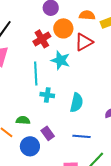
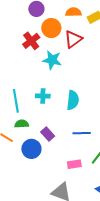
cyan line: (36, 73) -> (16, 101), moved

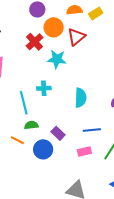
cyan cross: (43, 96) -> (44, 88), moved
pink rectangle: (74, 164) -> (84, 152), moved

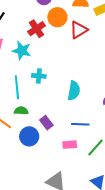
cyan star: (57, 59) -> (22, 51), moved

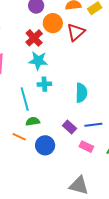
cyan star: (22, 51) -> (38, 61), moved
purple rectangle: (46, 123) -> (69, 127), moved
pink rectangle: (70, 145) -> (86, 147), turned 40

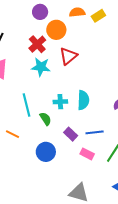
red triangle: (76, 32) -> (68, 56), moved
cyan cross: (44, 84) -> (60, 102), moved
green semicircle: (33, 121) -> (46, 119), moved, turned 64
orange line: (19, 137) -> (12, 134), moved

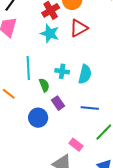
purple rectangle: (71, 134) -> (58, 103), moved
pink rectangle: (87, 154) -> (76, 145), moved

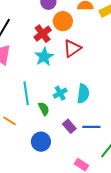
cyan star: (50, 33) -> (44, 57), turned 30
cyan cross: (62, 71) -> (60, 93), turned -32
purple rectangle: (58, 103) -> (69, 126), moved

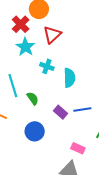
cyan cross: (60, 93) -> (47, 66), moved, turned -32

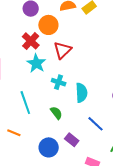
green semicircle: (33, 98) -> (56, 113), moved
blue line: (82, 109) -> (95, 124), turned 54
purple rectangle: (60, 112) -> (72, 140), moved

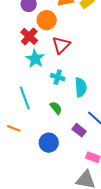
purple rectangle: (72, 140) -> (79, 130), moved

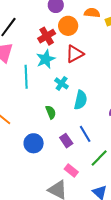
cyan line: (25, 98) -> (26, 77), moved

